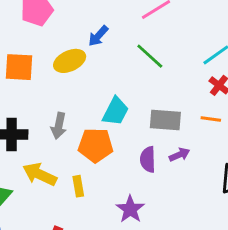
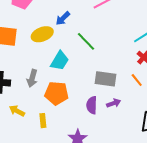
green line: (150, 56) -> (86, 41), moved
cyan trapezoid: (115, 111) -> (60, 61), moved
orange line: (211, 119) -> (137, 80), turned 40
yellow arrow: (40, 174) -> (17, 111), size x0.7

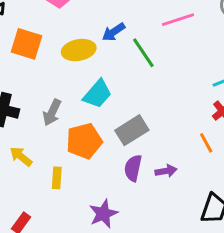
green line: (86, 41) -> (143, 53), moved
gray rectangle: (105, 79) -> (132, 130), moved, turned -50
orange pentagon: (57, 93) -> (84, 141), turned -30

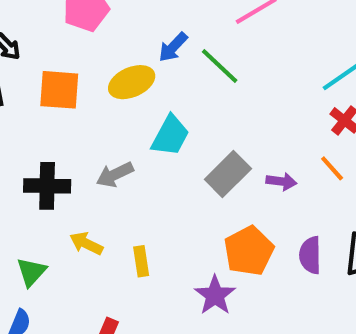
gray arrow: (52, 113) -> (115, 175), turned 52
orange pentagon: (84, 141) -> (249, 251), moved
purple semicircle: (133, 168) -> (310, 255), moved
purple arrow: (166, 171) -> (281, 181), moved, turned 30

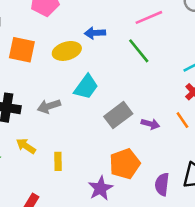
blue arrow: (173, 47) -> (95, 33), turned 36
green line: (220, 66) -> (139, 51), moved
purple semicircle: (310, 255) -> (162, 184), moved

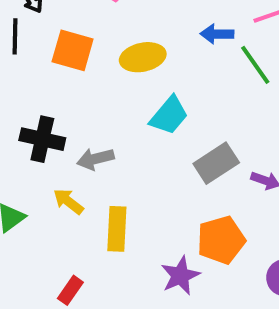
blue arrow: (95, 33) -> (217, 34), moved
gray arrow: (49, 106) -> (95, 159), moved
yellow rectangle: (58, 161) -> (117, 229), size x1.5

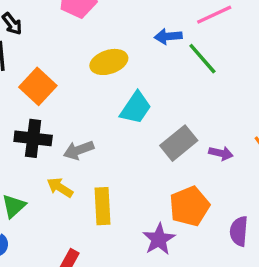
orange square: (73, 50) -> (38, 86), moved, turned 33

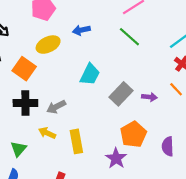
blue arrow: (168, 36) -> (81, 30), moved
yellow ellipse: (109, 62) -> (48, 45), moved

